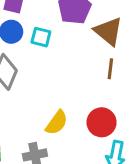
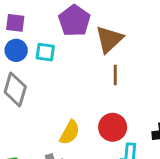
brown triangle: (108, 31) -> (109, 39), turned 44

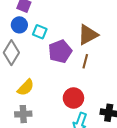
purple pentagon: (74, 21) -> (60, 51), moved
yellow semicircle: (70, 132) -> (26, 88), moved

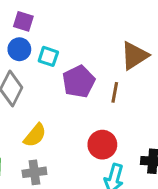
brown triangle: (88, 35) -> (135, 56), moved

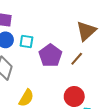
brown line: (115, 92) -> (77, 59), turned 40

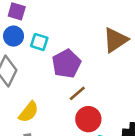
brown line: (77, 59) -> (77, 93), moved

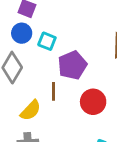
brown line: (77, 93) -> (54, 91), moved, turned -54
red circle: (88, 119) -> (93, 102), moved

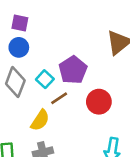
cyan square: (47, 41) -> (45, 79), moved, turned 30
brown line: (54, 91) -> (59, 98), turned 66

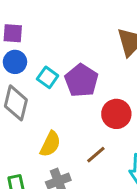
cyan square: (45, 79) -> (48, 77), moved
brown line: (59, 98) -> (96, 155), moved

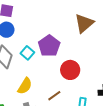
cyan square: (48, 77) -> (27, 53), moved

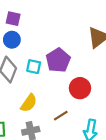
cyan square: (27, 53) -> (34, 67), turned -32

